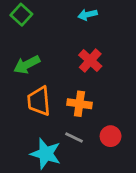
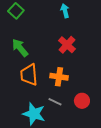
cyan arrow: (88, 15) -> (65, 11), turned 88
green arrow: (27, 65) -> (20, 48), turned 78

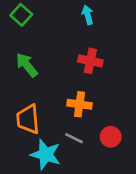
red cross: (67, 45) -> (90, 61), turned -30
orange trapezoid: (29, 75) -> (28, 119), moved

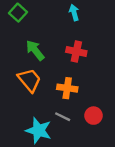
green arrow: (27, 65) -> (35, 50), moved
orange trapezoid: (28, 119) -> (29, 80), moved, turned 145

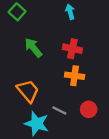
orange trapezoid: (29, 80) -> (28, 91), moved
orange cross: (67, 88) -> (75, 76), moved

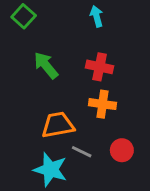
orange trapezoid: (28, 91) -> (58, 125), moved, turned -60

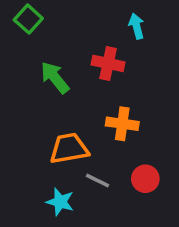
cyan arrow: (97, 16) -> (136, 26), moved
red cross: (100, 67) -> (108, 63), moved
cyan star: (50, 170) -> (60, 202), size x0.7

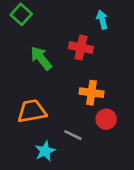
orange trapezoid: (69, 149) -> (32, 111), moved
red circle: (145, 179) -> (106, 119), moved
cyan star: (60, 202) -> (45, 151), turned 30

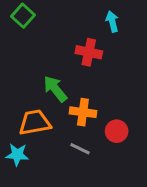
green arrow: (41, 58) -> (55, 89), moved
orange cross: (92, 93) -> (83, 112), moved
cyan star: (45, 151) -> (17, 155), moved, turned 30

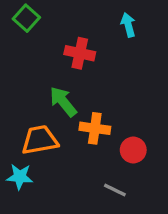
red cross: (89, 52) -> (80, 53), moved
gray line: (80, 149) -> (115, 190), moved

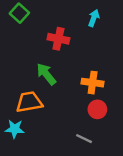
cyan arrow: (128, 25) -> (94, 18), turned 35
orange cross: (95, 128) -> (93, 83), moved

